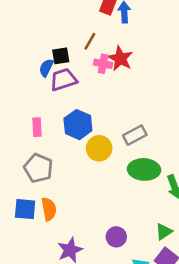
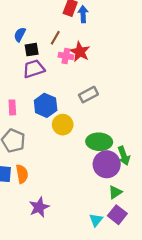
blue semicircle: (46, 68) -> (20, 35), moved
gray rectangle: (135, 135) -> (88, 95), moved
purple circle: (116, 237) -> (107, 164), moved, size x1.6

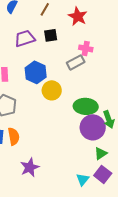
black square: (32, 50) -> (51, 35), moved
red star: (80, 52) -> (78, 16), moved
pink cross: (66, 56) -> (86, 48), moved

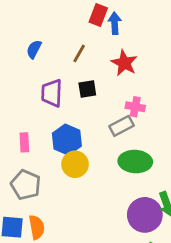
purple trapezoid: (25, 38) -> (52, 93), turned -70
yellow circle: (52, 90) -> (75, 164), moved
green ellipse: (86, 106) -> (135, 162), moved

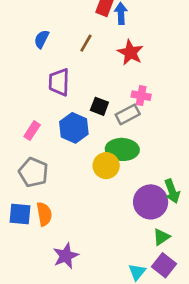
black square: (87, 89) -> (99, 106), moved, turned 30
pink rectangle: (24, 142) -> (32, 131), turned 36
green ellipse: (135, 162) -> (122, 149), moved
yellow circle: (75, 164) -> (106, 166), moved

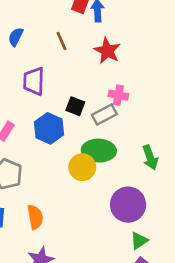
brown line: (86, 43) -> (61, 41), turned -54
green arrow: (172, 191) -> (150, 157), moved
orange semicircle: (44, 214) -> (35, 217), moved

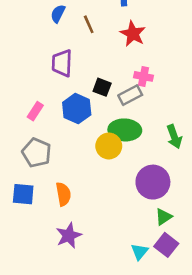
blue semicircle: (16, 37) -> (58, 14), moved

